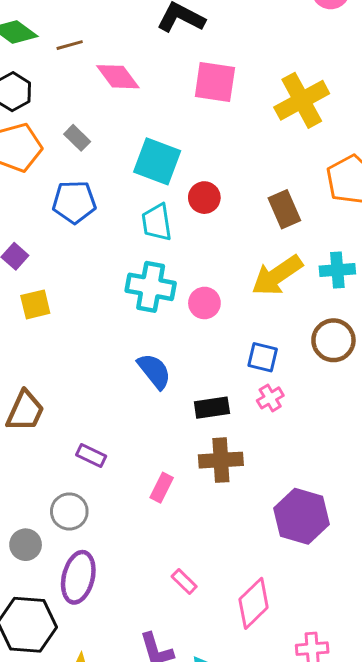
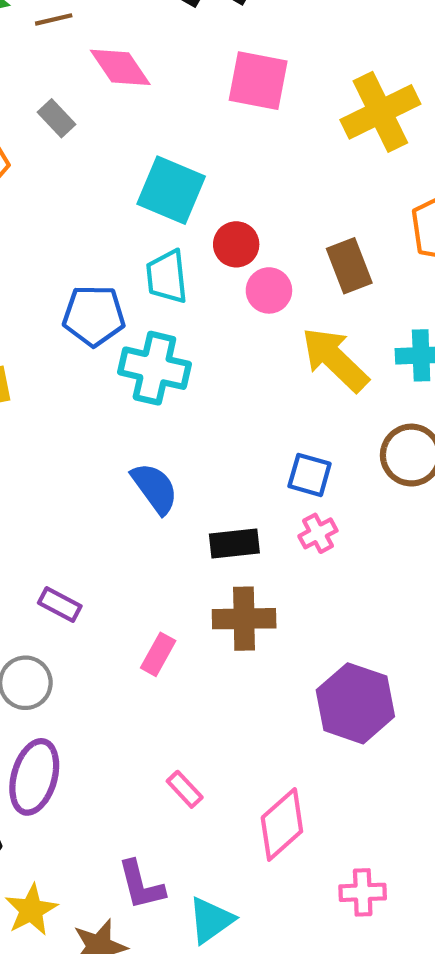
gray rectangle: (77, 138) -> (57, 118), moved
blue pentagon: (74, 202) -> (94, 316), moved
yellow arrow: (277, 275) -> (335, 359), turned 76
pink circle: (204, 303) -> (269, 290), moved

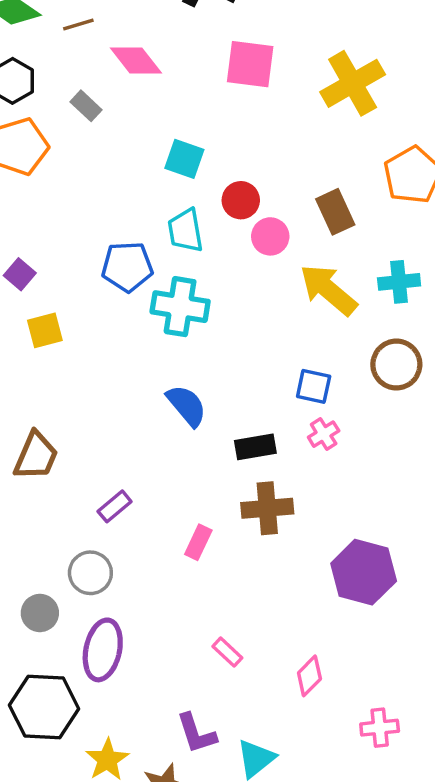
cyan square: (171, 190) -> (184, 159), size x0.7
purple rectangle: (60, 604) -> (115, 506), turned -64
pink diamond: (282, 824) -> (309, 676), size x0.7

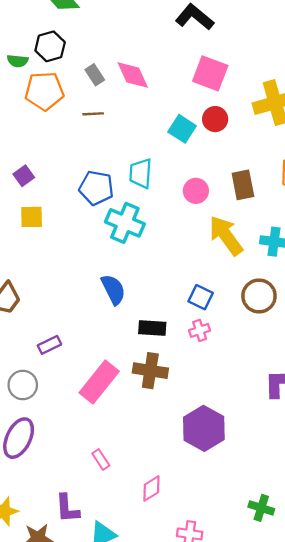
brown line: (78, 25) -> (93, 114), moved
pink diamond: (136, 60) -> (133, 75), moved
cyan square: (184, 159) -> (182, 129), moved
red circle: (241, 200) -> (215, 119), moved
pink rectangle: (198, 542) -> (99, 382), size x1.8

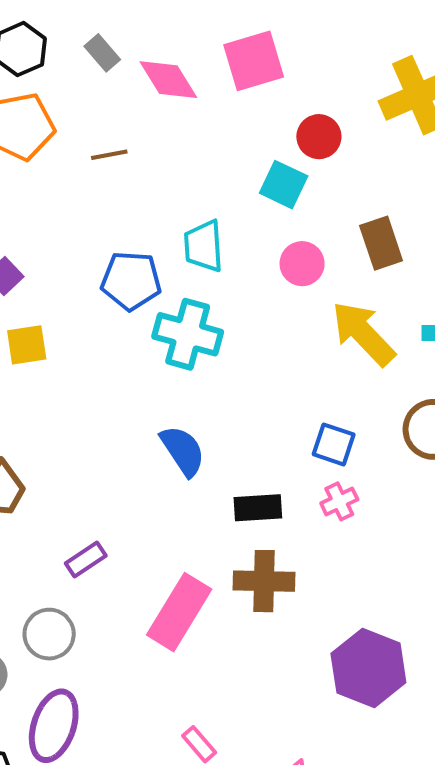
pink square: (210, 73) -> (254, 61), moved, turned -30
gray rectangle: (95, 75) -> (102, 53), moved
cyan square: (182, 129) -> (284, 185), moved

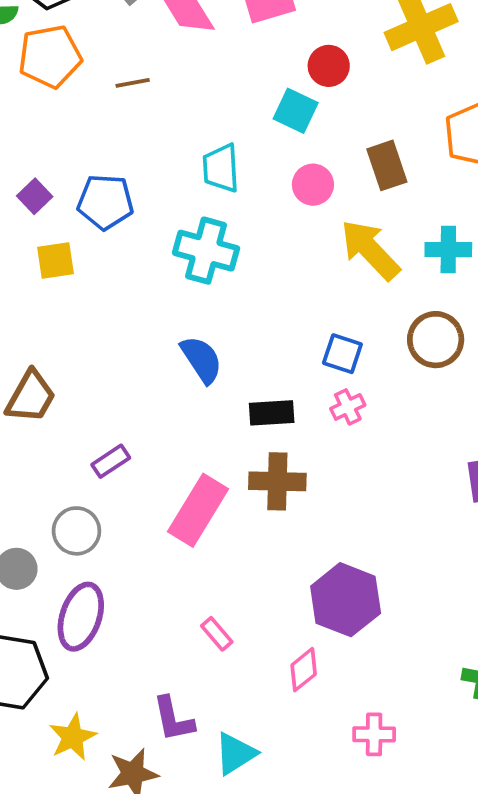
blue pentagon: (131, 281) -> (105, 202), moved
purple hexagon: (368, 668) -> (346, 600), moved

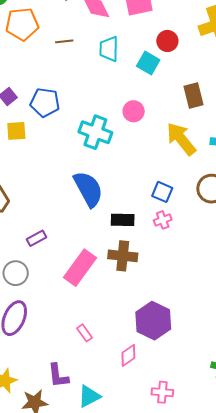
cyan trapezoid: (221, 168) -> (109, 49), moved
pink circle: (313, 185) -> (134, 111), moved
blue semicircle: (201, 359) -> (88, 189), size x1.4

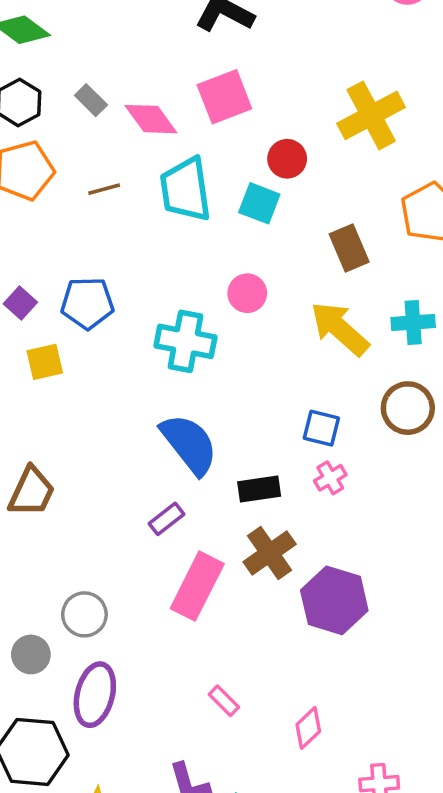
cyan trapezoid: (109, 49) -> (186, 189), size x1.4
purple rectangle: (37, 238) -> (166, 519), moved
brown cross: (123, 256) -> (270, 553), turned -32
purple hexagon: (153, 321) -> (334, 600), moved

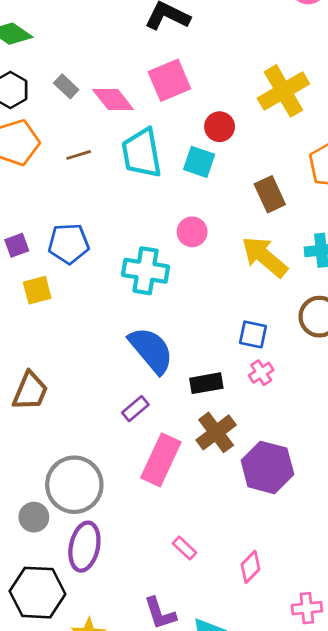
purple square: (20, 303) -> (17, 245), turned 30
gray circle: (84, 614) -> (74, 485), size x1.6

